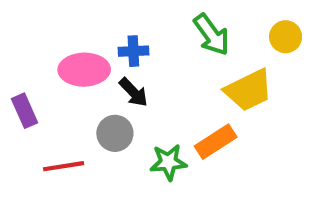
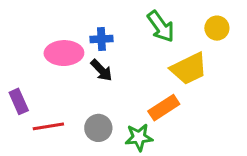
purple rectangle: (24, 111) -> (19, 101), moved
gray circle: (115, 133) -> (98, 128), moved
green star: (168, 162) -> (139, 137), moved

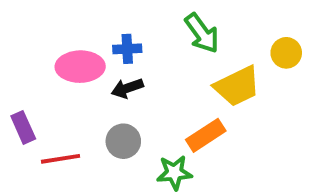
yellow circle: (217, 28) -> (286, 53), moved
black arrow: (101, 70) -> (127, 88), turned 115
gray circle: (98, 128) -> (123, 141), moved

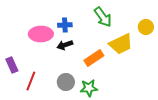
orange rectangle: (206, 135) -> (94, 58), moved
gray circle: (123, 141) -> (66, 82), moved
red line: (61, 159) -> (31, 81), turned -60

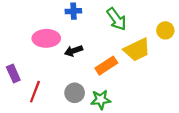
blue cross: (65, 25) -> (73, 11), moved

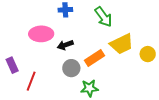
yellow circle: (165, 30) -> (148, 54), moved
gray circle: (75, 93) -> (71, 68), moved

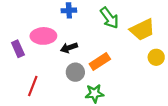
yellow trapezoid: (122, 44) -> (142, 30), moved
purple rectangle: (12, 65) -> (18, 49), moved

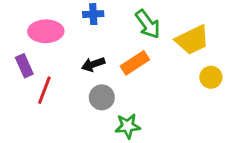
pink ellipse: (43, 36) -> (46, 31), moved
orange rectangle: (100, 62) -> (135, 63), moved
red line: (33, 86) -> (44, 90), moved

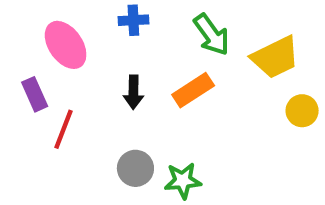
pink ellipse: (46, 31) -> (66, 45), turned 56
black arrow: (93, 64) -> (133, 92), turned -70
gray circle: (102, 97) -> (135, 168), moved

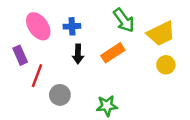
blue cross: (133, 20) -> (72, 26), moved
yellow circle: (302, 111) -> (166, 65), moved
gray circle: (135, 168) -> (60, 95), moved

